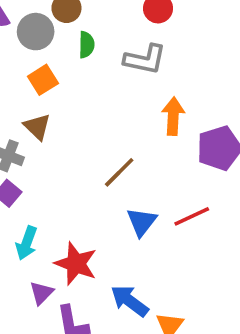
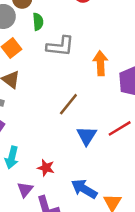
gray L-shape: (145, 59) -> (60, 46), moved
red star: (76, 264) -> (46, 168), size x0.6

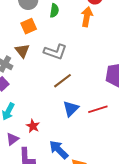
gray L-shape: (60, 46) -> (55, 52), moved
orange arrow: (100, 63) -> (87, 17), moved

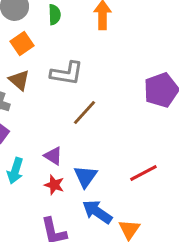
blue triangle: (71, 109) -> (86, 176), moved
red line: (98, 109) -> (143, 173), moved
purple triangle: (13, 139) -> (53, 156), moved, turned -40

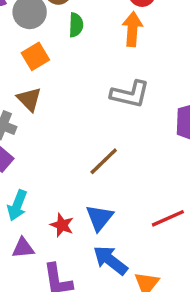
gray L-shape: (67, 73) -> (130, 94), moved
brown line: (85, 112) -> (104, 161), moved
purple triangle: (53, 156) -> (23, 248), moved, turned -42

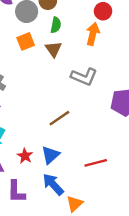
brown triangle: (29, 99) -> (53, 49), moved

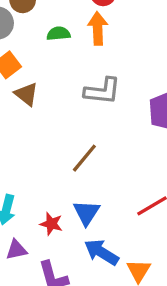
green semicircle: (56, 25) -> (58, 34), moved, turned -91
brown triangle: (53, 49) -> (26, 94), moved

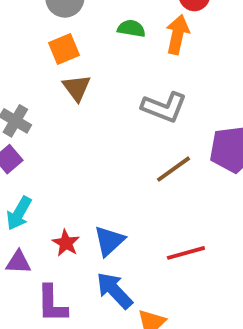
brown line: (84, 158) -> (173, 169), moved

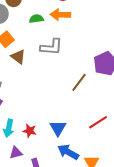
orange arrow: (178, 35) -> (60, 15), turned -84
gray L-shape: (164, 107) -> (51, 47), moved
red star: (66, 243) -> (30, 131), moved

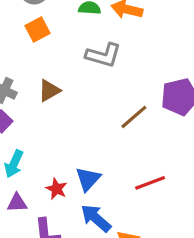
brown triangle: (18, 57) -> (49, 90), moved, turned 42
red star: (30, 131) -> (57, 189), moved

